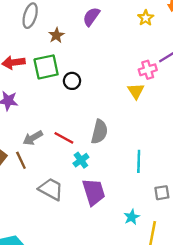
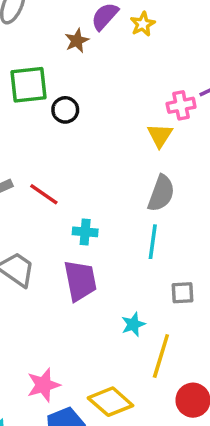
yellow star: (146, 18) -> (143, 24), moved
brown star: (56, 35) -> (77, 41), moved
gray semicircle: (99, 132) -> (161, 193), moved
cyan cross: (81, 160) -> (85, 232), moved, turned 35

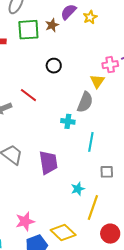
green square: (28, 85) -> (28, 30), moved
black circle: (65, 110) -> (54, 66), moved
gray semicircle: (161, 193) -> (85, 102), moved
red line: (44, 194) -> (28, 95), moved
cyan cross: (85, 232) -> (68, 121), moved

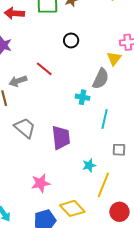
pink star: (25, 221) -> (41, 183), moved

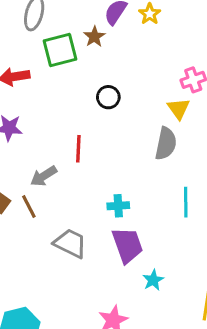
red line: (44, 69) -> (78, 149), turned 66
cyan cross: (83, 97) -> (118, 206), moved
cyan star: (89, 165) -> (153, 280), moved

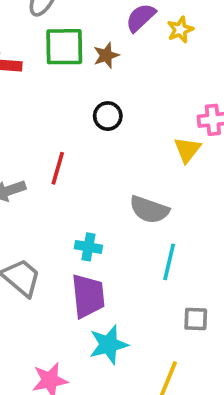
brown star: (94, 37) -> (106, 55), moved
gray semicircle: (166, 144) -> (149, 210), moved, turned 84
cyan star: (153, 280) -> (108, 345), size x1.5

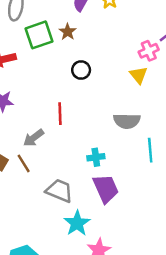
cyan star: (108, 345) -> (77, 223), moved

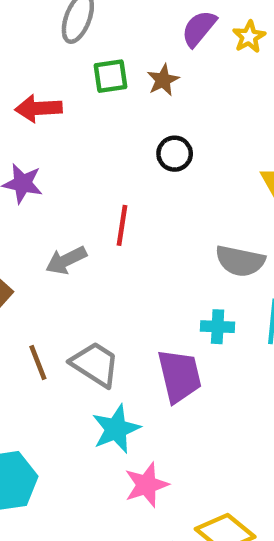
green square: (39, 35) -> (110, 76), size x0.7
cyan cross: (96, 157) -> (218, 327), moved
brown line: (24, 163) -> (38, 363), moved

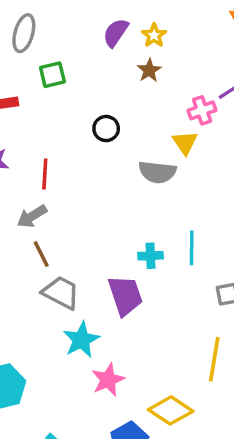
brown star: (163, 80) -> (149, 70), moved
red line: (122, 225) -> (45, 174), moved
gray semicircle: (240, 261) -> (157, 172), moved
brown line: (38, 363) -> (41, 254), moved

